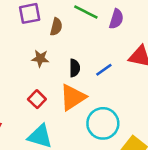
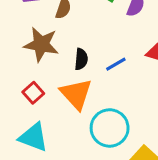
brown star: (40, 58) -> (41, 44), size x1.6
orange triangle: (73, 97) -> (76, 94), turned -44

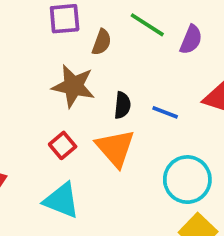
blue line: (116, 64) -> (165, 112), turned 50
cyan circle: (110, 128) -> (187, 180), moved

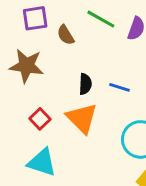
brown semicircle: (102, 42) -> (66, 35), turned 132
brown star: (73, 86) -> (26, 66), moved

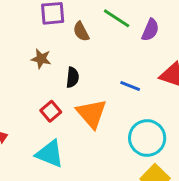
brown star: (26, 66) -> (41, 59), size x0.6
black semicircle: (85, 84) -> (73, 77), moved

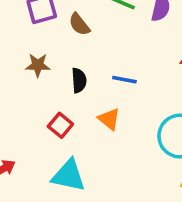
blue line: (130, 86) -> (124, 80), moved
orange triangle: (91, 113) -> (109, 119), size x0.6

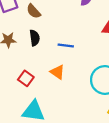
black semicircle: (79, 80) -> (35, 38), moved

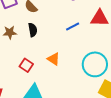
blue line: (66, 45) -> (73, 26), moved, turned -32

